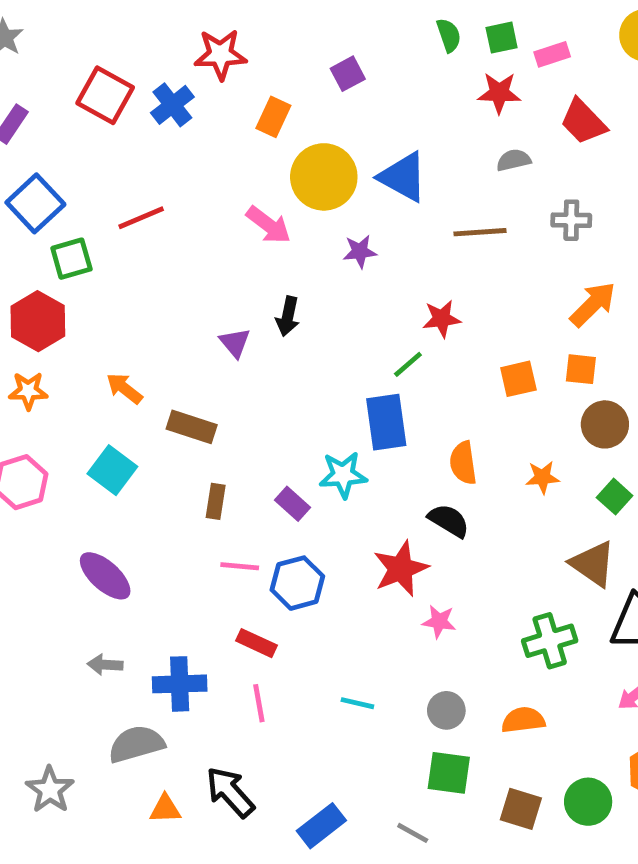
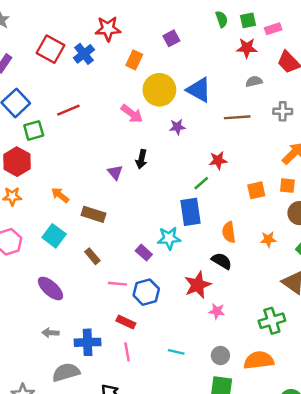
brown rectangle: (216, 501) -> (92, 256), moved, turned -49
orange semicircle: (523, 720) -> (259, 360), size x1.4

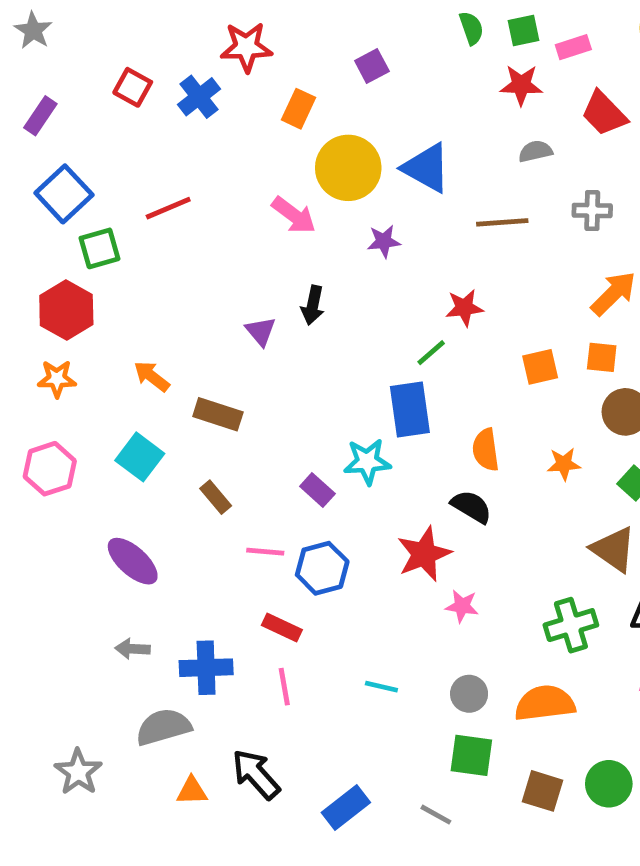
red square: (50, 49) -> (133, 87), size x0.7

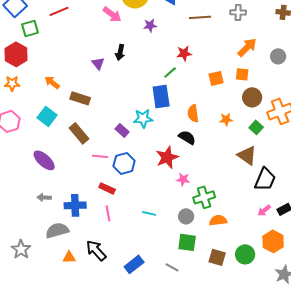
brown rectangle: (216, 497) -> (79, 133), size x1.5
green cross: (571, 625) -> (204, 197), moved
orange semicircle: (545, 703) -> (218, 220), size x0.7

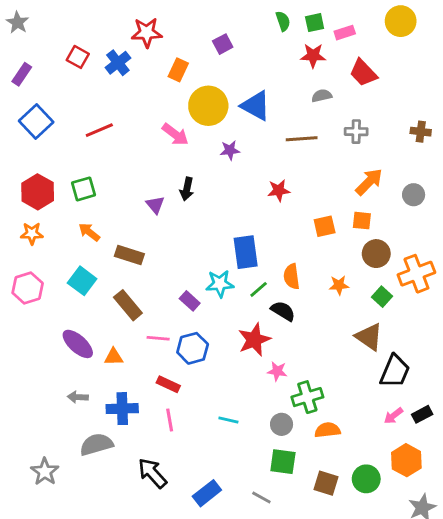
green square: (30, 28) -> (83, 189), moved
green line: (170, 72) -> (259, 289), moved
orange triangle: (69, 257) -> (114, 357), moved

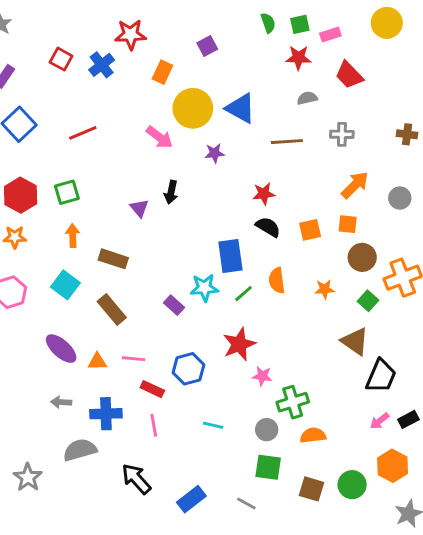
orange arrow: (89, 232) -> (73, 236), turned 50
black semicircle: (283, 311) -> (268, 227), moved
pink line: (158, 338) -> (133, 359), moved
blue hexagon: (193, 348) -> (188, 369), moved

